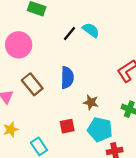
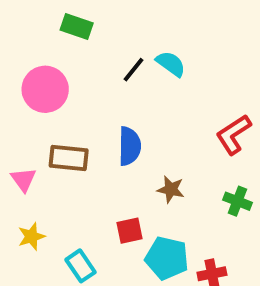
brown rectangle: (32, 84) -> (69, 158), turned -45
cyan pentagon: (100, 129) -> (167, 258), moved

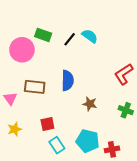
green rectangle: (77, 26) -> (43, 35), moved
red square: (130, 231) -> (47, 124), moved
cyan rectangle: (80, 266) -> (57, 145), moved

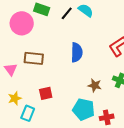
blue semicircle: (68, 80) -> (77, 52), moved
brown star: (90, 104) -> (95, 85), moved
cyan rectangle: (57, 145) -> (28, 113), moved, turned 56

